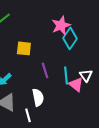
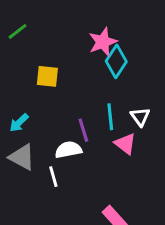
purple line: (45, 70) -> (83, 130), moved
pink triangle: (76, 84) -> (125, 144), moved
white semicircle: (38, 97) -> (68, 150), turned -90

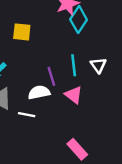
pink triangle: (125, 144) -> (74, 95), moved
white line: (53, 177) -> (27, 115), turned -63

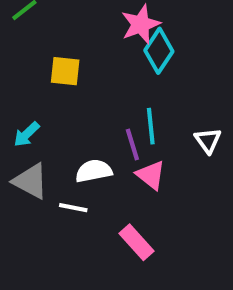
white triangle: (98, 65) -> (208, 140), moved
purple line: (51, 76) -> (132, 144), moved
pink rectangle: (77, 149) -> (136, 242), moved

